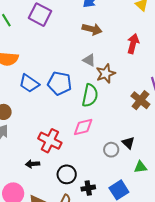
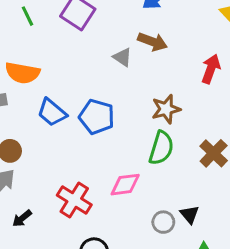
gray triangle: (89, 60) -> (122, 57), moved
green semicircle: (90, 95) -> (161, 148), moved
black arrow: (32, 164) -> (22, 218), moved, turned -40

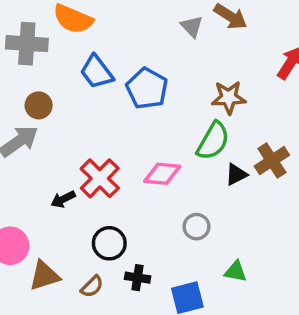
black triangle: (190, 214) -> (236, 174), moved, turned 30
black arrow: (22, 218) -> (63, 199), moved

